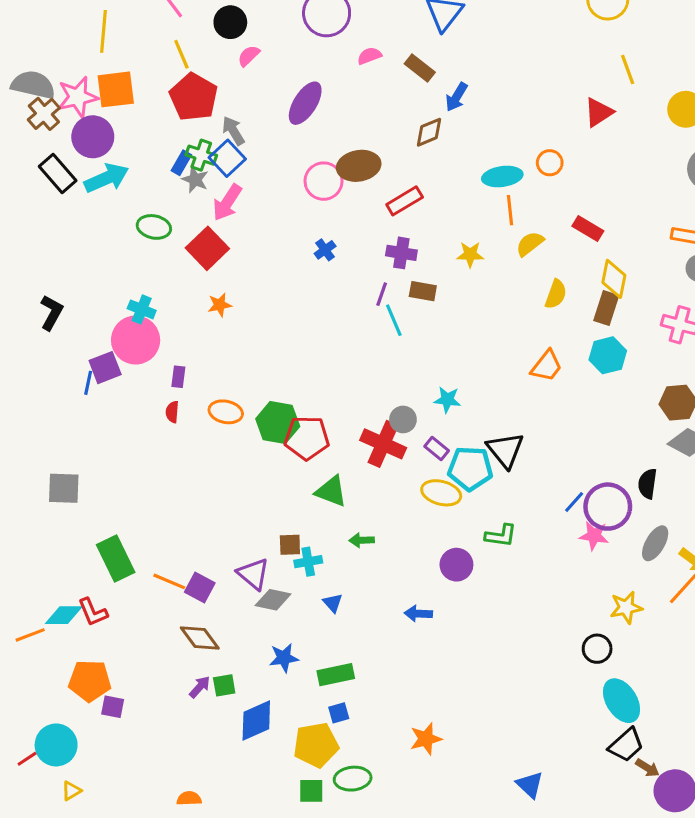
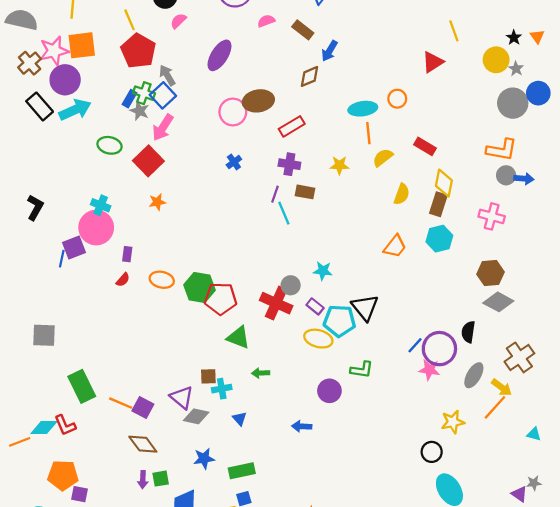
gray semicircle: (33, 85) -> (22, 20), moved
red semicircle: (172, 412) -> (123, 280), turned -144
purple arrow: (200, 687) -> (143, 480), turned 140

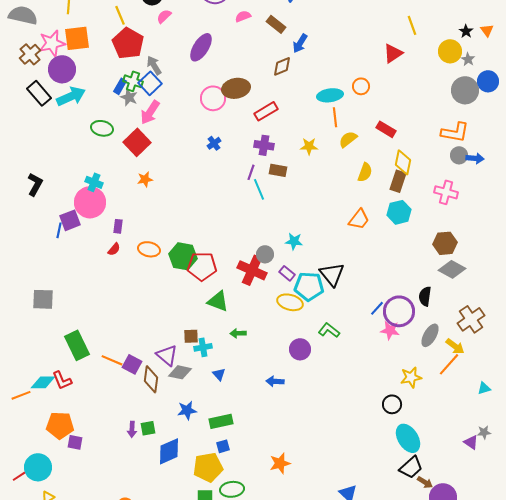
green L-shape: (362, 370) -> (329, 330), turned -150
cyan triangle: (534, 434) -> (484, 388), turned -32
brown diamond: (143, 444) -> (151, 379), moved, turned 44

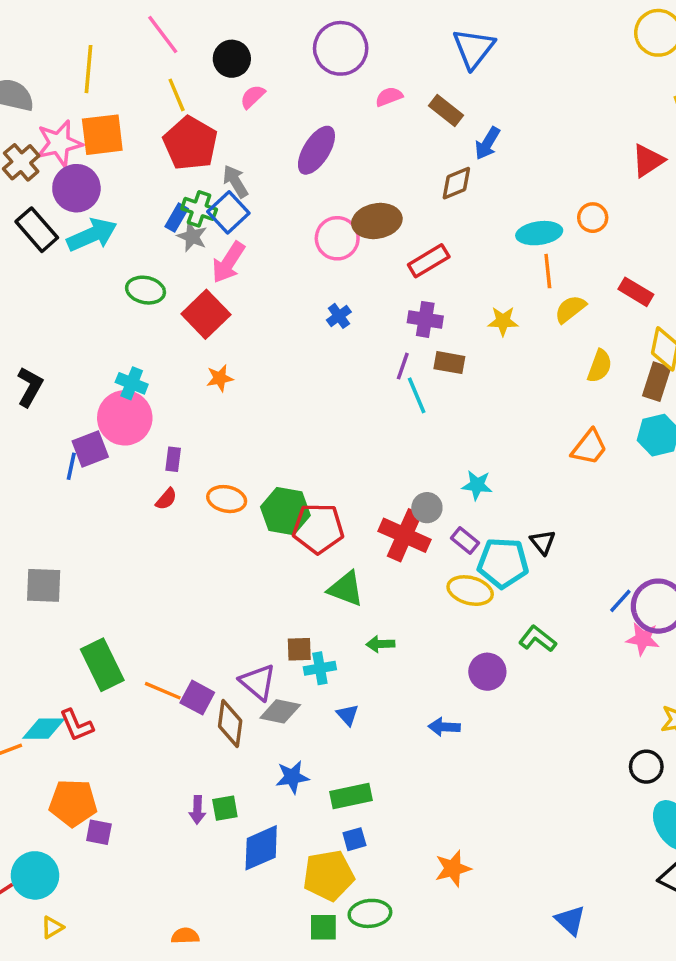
black triangle: (332, 274) -> (543, 542), size x0.6

